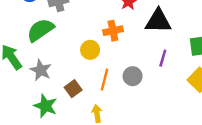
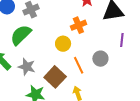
orange line: (104, 80) -> (79, 65), turned -30
brown square: (73, 89) -> (55, 77), size x1.5

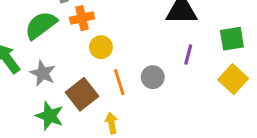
orange cross: (78, 25) -> (82, 18), moved

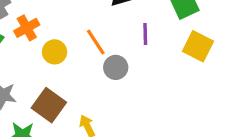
orange line: (119, 82) -> (96, 42), moved

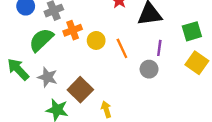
yellow circle: (55, 52) -> (96, 40), moved
gray circle: (116, 67) -> (149, 69), moved

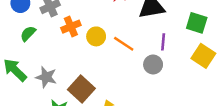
green square: (192, 31) -> (197, 23), turned 36
green semicircle: (41, 40) -> (28, 34), moved, size x0.6
orange line: (122, 48) -> (124, 44), turned -30

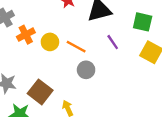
purple line: (163, 42) -> (113, 42), turned -35
gray circle: (153, 65) -> (86, 70), moved

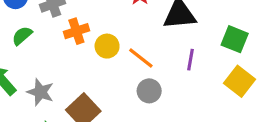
purple line: (113, 42) -> (190, 60), turned 35

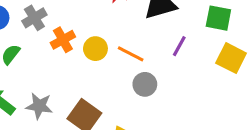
purple line: (190, 60) -> (179, 46), turned 30

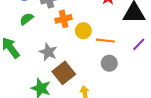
orange line: (131, 54) -> (105, 41), turned -36
gray star: (39, 106) -> (48, 52), moved

